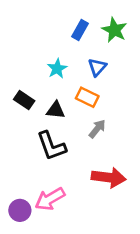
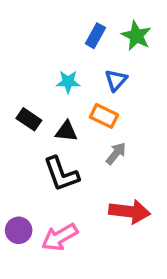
cyan star: (57, 69) -> (68, 82), turned 30
purple circle: (20, 210) -> (19, 230), moved

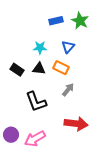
blue rectangle: (95, 36) -> (56, 21), turned 48
black triangle: (66, 131) -> (39, 69), moved

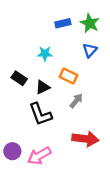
blue triangle: (68, 47) -> (90, 50), moved
black triangle: (39, 69) -> (43, 87), moved, turned -32

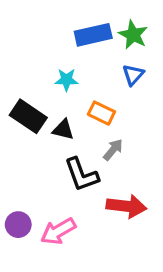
blue rectangle: (63, 23) -> (93, 35), size x1.5
black rectangle: (19, 78) -> (28, 116), size x1.5
black triangle: (43, 87) -> (63, 130), turned 40
black L-shape: (40, 114) -> (81, 175), moved

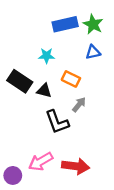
blue triangle: (133, 75) -> (93, 52), turned 35
red arrow: (126, 206) -> (76, 166), moved
purple circle: (18, 225) -> (13, 175), moved

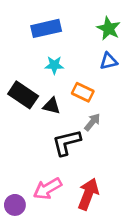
blue rectangle: (65, 24) -> (46, 28), moved
black L-shape: (57, 122) -> (66, 142), turned 96
red arrow: (76, 166) -> (88, 194), turned -76

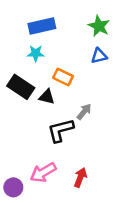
cyan star: (54, 65) -> (36, 53), moved
orange rectangle: (83, 92) -> (63, 77), moved
red arrow: (88, 194) -> (80, 177), size x0.7

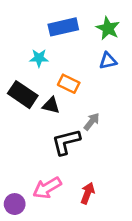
blue rectangle: (42, 26) -> (63, 27), moved

